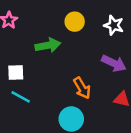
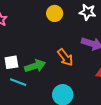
green arrow: (48, 45) -> (35, 66), moved
orange arrow: (82, 88) -> (65, 57), moved

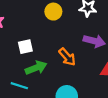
white square: (11, 62) -> (25, 47), moved

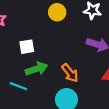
orange arrow: (67, 57) -> (70, 73), moved

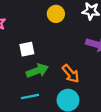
cyan line: (19, 86) -> (30, 96), moved, turned -30

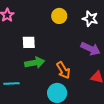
cyan line: (30, 96) -> (12, 83), moved

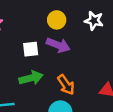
white square: (29, 42) -> (31, 49), moved
purple arrow: (91, 49) -> (58, 45), moved

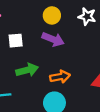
white square: (31, 49) -> (16, 41), moved
orange arrow: (66, 85) -> (60, 77), turned -66

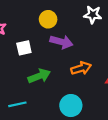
yellow circle: (52, 15) -> (48, 19), moved
orange arrow: (60, 77) -> (81, 68), moved

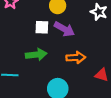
white square: (24, 48) -> (42, 27), moved

